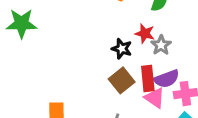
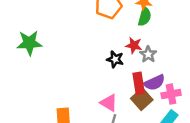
brown square: (122, 80) -> (142, 99), moved
pink triangle: (155, 98) -> (109, 103), moved

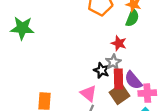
gray star: (148, 54) -> (113, 62), moved
black star: (115, 59) -> (102, 70), moved
purple semicircle: (154, 83) -> (133, 80), turned 66

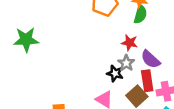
red rectangle: (119, 79) -> (147, 81), moved
purple semicircle: (133, 80) -> (151, 59), moved

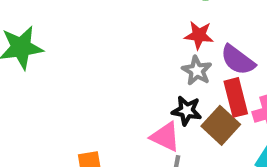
black star: (115, 73) -> (187, 111), moved

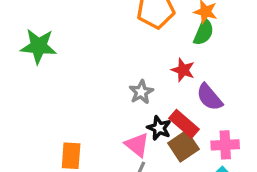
gray star: (197, 71) -> (141, 92), moved
red rectangle: (236, 97) -> (184, 124), moved, turned -48

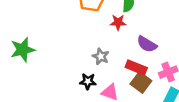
red star: (183, 70) -> (118, 22), moved
black star: (159, 128) -> (88, 81), moved

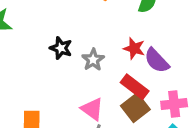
red star: (118, 22) -> (134, 48), moved
black star: (88, 81) -> (61, 48), moved

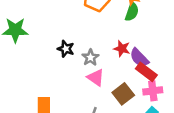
red rectangle: (135, 87) -> (146, 72), moved
pink triangle: (92, 109) -> (96, 78), moved

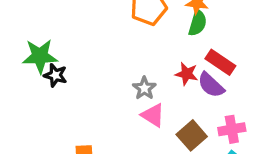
black star: (66, 49) -> (55, 75), moved
red rectangle: (146, 72) -> (220, 62), moved

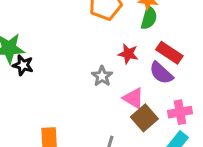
red star: (187, 74) -> (128, 54), moved
pink triangle: (153, 115) -> (133, 98), moved

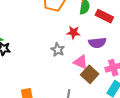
red rectangle: (169, 53) -> (104, 16), moved
purple semicircle: (161, 73) -> (97, 43), turned -42

